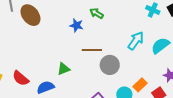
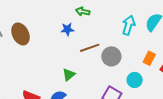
brown ellipse: (30, 15) -> (21, 34), turned 30
orange rectangle: (140, 85) -> (149, 58), moved

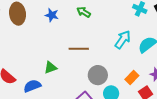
blue star: (67, 29) -> (52, 15), moved
gray circle: (111, 56) -> (98, 75), moved

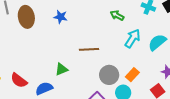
green arrow: (84, 12) -> (117, 15), moved
orange rectangle: (132, 78) -> (132, 75), moved

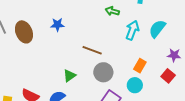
brown line: (89, 49) -> (92, 50), turned 36
gray circle: (109, 75) -> (103, 72), moved

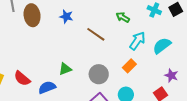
brown line: (92, 50) -> (96, 34), moved
orange rectangle: (140, 66) -> (129, 66), moved

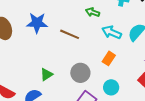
blue star: (66, 17) -> (37, 23), size x1.5
cyan arrow: (137, 41) -> (112, 32), turned -90

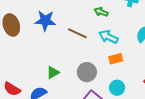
cyan arrow: (112, 32) -> (108, 37), moved
orange rectangle: (109, 58) -> (116, 59), turned 40

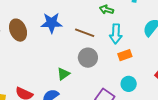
cyan arrow: (108, 37) -> (116, 34), turned -108
gray circle: (87, 72) -> (88, 58), moved

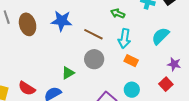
orange rectangle: (125, 55) -> (131, 61), turned 40

